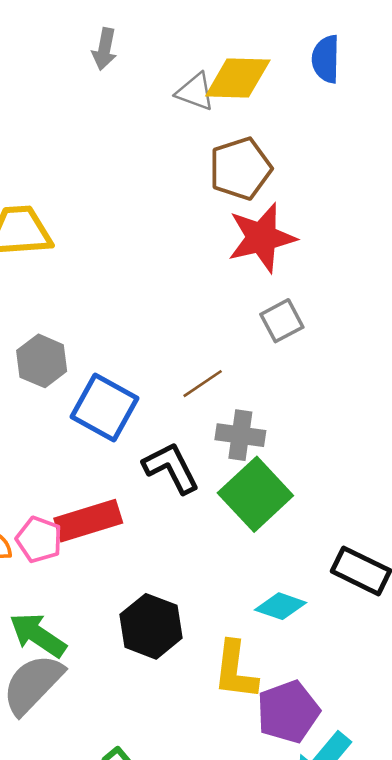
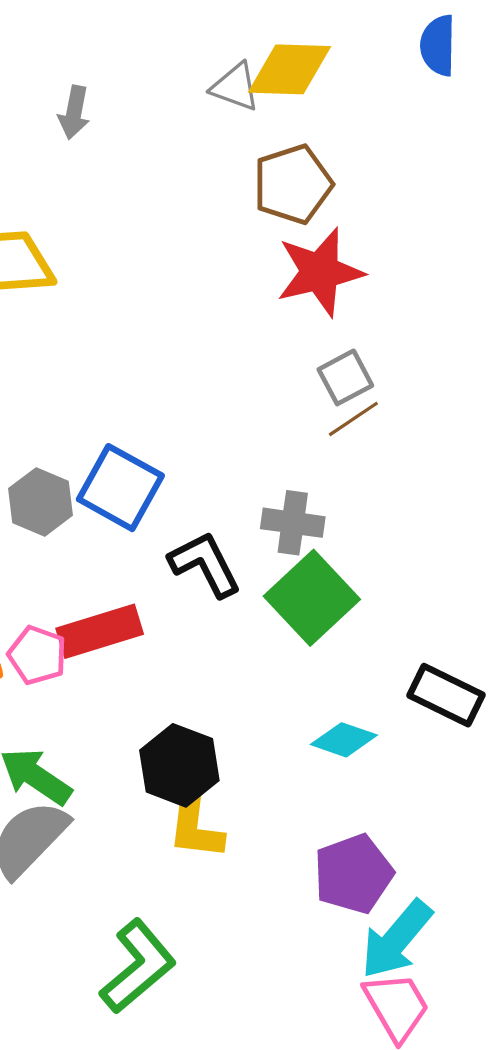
gray arrow: (105, 49) -> (74, 112), moved
blue semicircle: (326, 59) -> (438, 45), moved
gray hexagon: (42, 361) -> (41, 502), moved
brown line: (203, 384) -> (353, 419), moved
yellow L-shape: (235, 670) -> (195, 823), moved

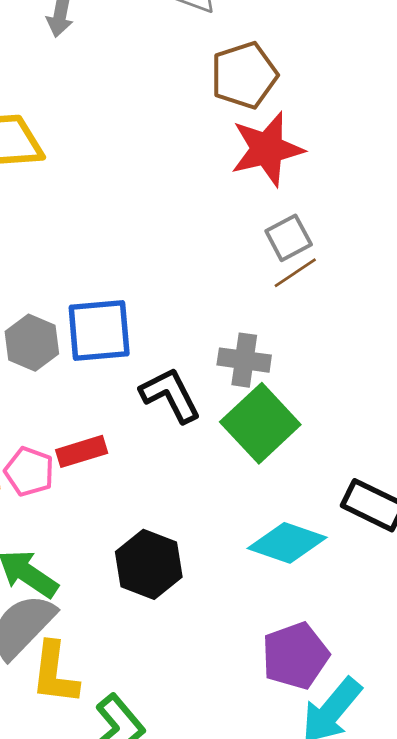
blue square: (120, 488) -> (99, 331), turned -34
red rectangle: (100, 631) -> (82, 451), size x0.7
cyan diamond: (344, 740) -> (287, 543), size x1.4
yellow L-shape: (195, 823) -> (55, 673), moved

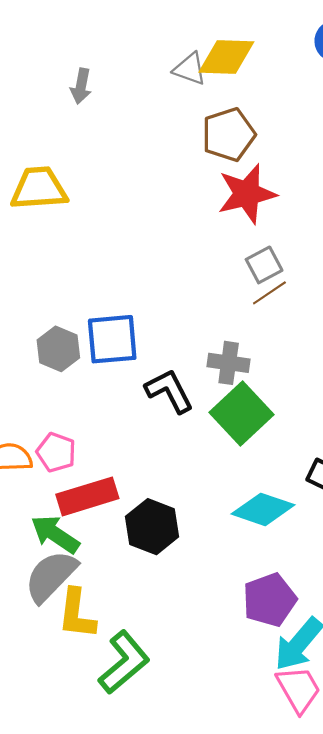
red rectangle: (82, 451) -> (87, 496), moved, size x1.5

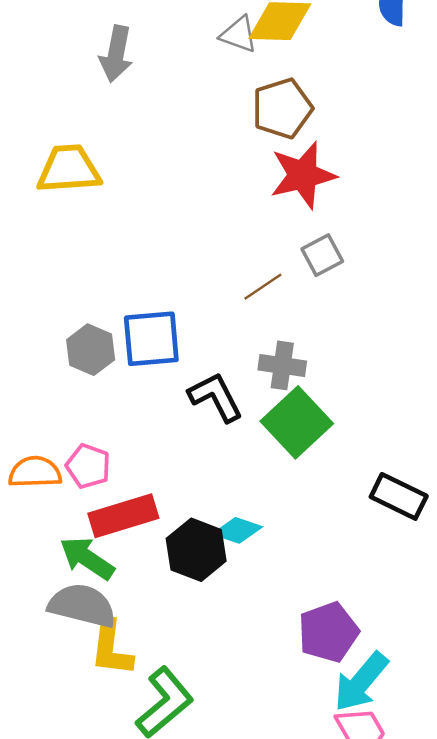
gray arrow: (81, 86) -> (116, 54), size x1.4
brown line: (269, 293) -> (263, 287), moved
cyan diamond: (263, 509) -> (237, 530), moved, size x0.7
gray semicircle: (51, 576) -> (82, 606), turned 60

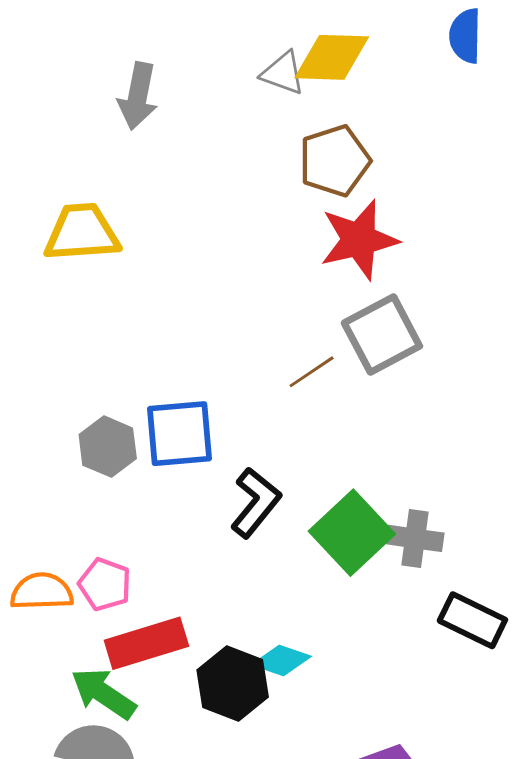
gray square: (322, 255) -> (382, 335), size x1.6
gray cross: (282, 365) -> (415, 538), moved
black L-shape: (216, 397) -> (256, 503), turned 66

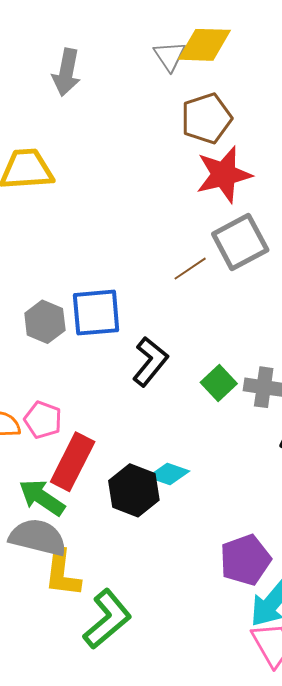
gray triangle: (283, 73) -> (170, 56), turned 36
green square: (352, 533) -> (219, 383), size x0.6
red rectangle: (146, 643) -> (73, 462), turned -46

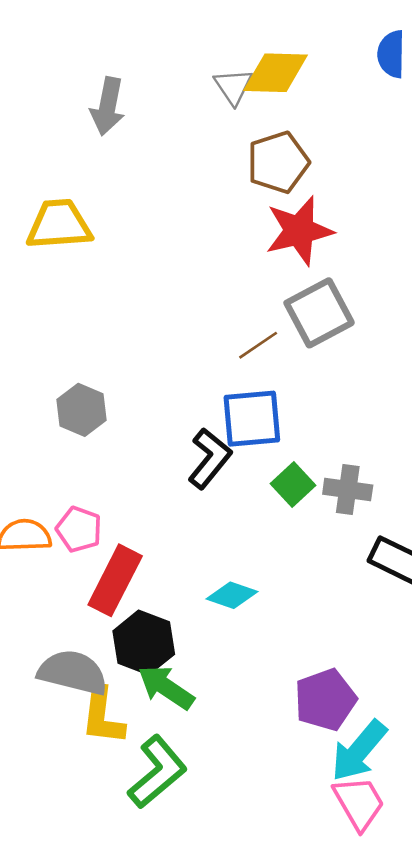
blue square: (96, 313) -> (252, 419), moved
black hexagon: (134, 490) -> (144, 643), moved
green arrow: (42, 498) -> (166, 687), moved

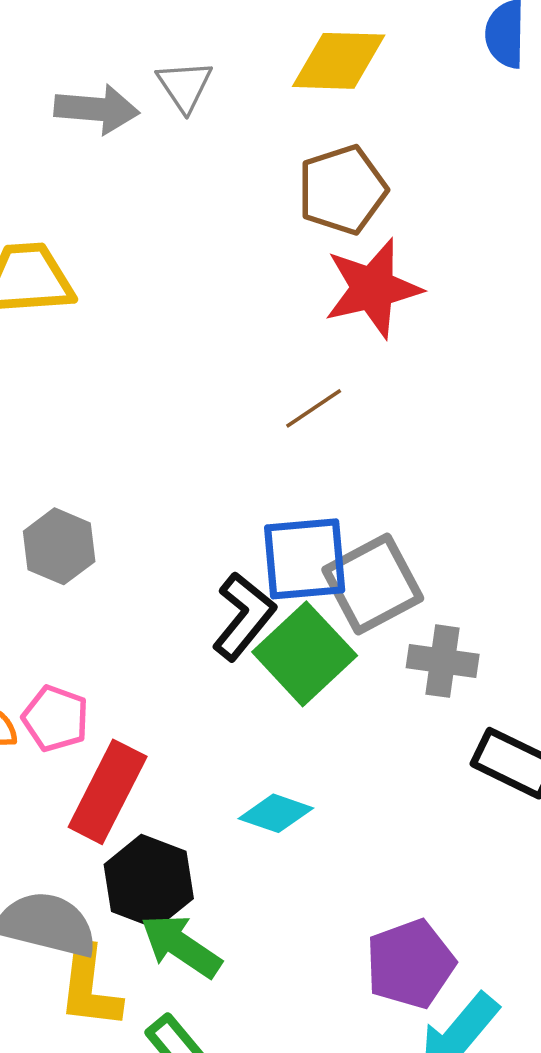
gray triangle: (233, 86) -> (185, 86), moved
gray arrow: (108, 106) -> (97, 109), turned -96
gray square: (319, 313) -> (373, 584), moved
brown line: (258, 345) -> (314, 408), moved
green square: (293, 485) -> (305, 654), moved, size x1.6

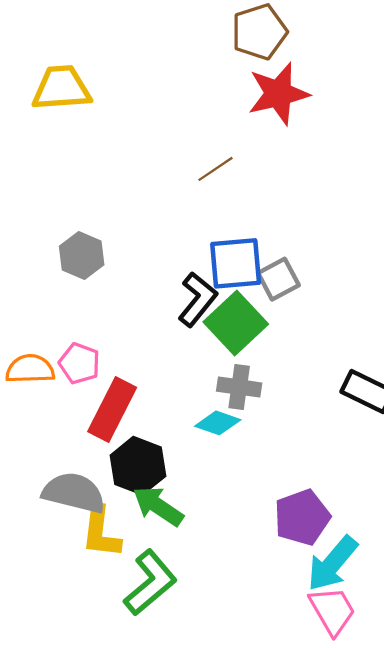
brown line: (314, 408) -> (215, 169), moved
gray square: (373, 584) -> (278, 279), size x0.7
gray cross: (443, 661) -> (239, 387), moved

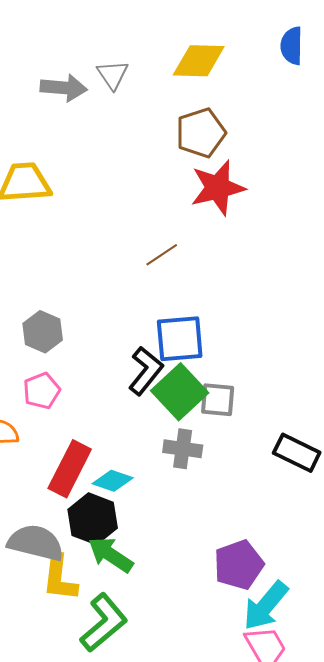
gray square: (278, 279) -> (218, 400), moved, turned 33
pink pentagon: (79, 363) -> (42, 391), moved, turned 30
cyan diamond: (218, 423) -> (113, 481), moved

